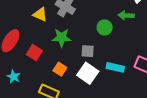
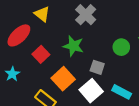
yellow triangle: (40, 14) -> (42, 14), moved
orange square: (60, 69) -> (63, 79), size x1.5

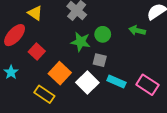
green star: (73, 46) -> (81, 42), moved
green circle: (121, 47) -> (103, 34), moved
gray square: (97, 67) -> (100, 60), moved

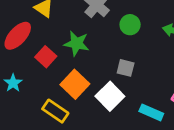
green circle: (103, 34) -> (130, 25), moved
green star: (81, 42) -> (77, 44), moved
cyan rectangle: (116, 82) -> (151, 112), moved

